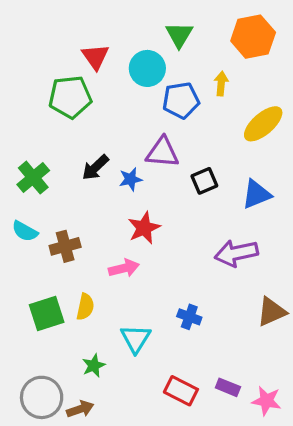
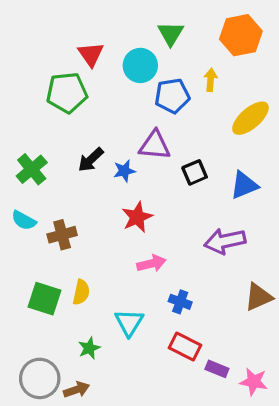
pink arrow: (124, 268) -> (151, 263), moved
green square: (47, 313) -> (44, 299), turned 36
red rectangle: (181, 391) -> (185, 347), moved

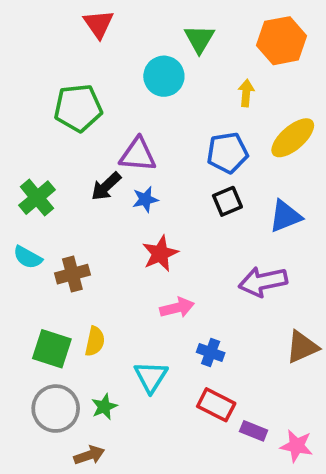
red triangle: (91, 54) -> (99, 24), moved
blue pentagon: (172, 96) -> (227, 153), moved
purple triangle: (155, 145) -> (138, 155), moved
gray circle: (40, 378) -> (56, 409), moved

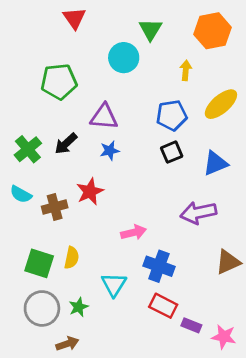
black arrow: (106, 186) -> (66, 144), moved
red star: (160, 254) -> (90, 192), moved
blue cross: (211, 353) -> (159, 266), size x1.5

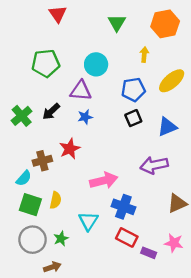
cyan circle: (124, 58) -> (96, 64), moved
cyan semicircle: (21, 194) -> (24, 178), moved, turned -77
pink arrow: (134, 232) -> (104, 180), size x1.4
pink star: (224, 337) -> (174, 243), moved

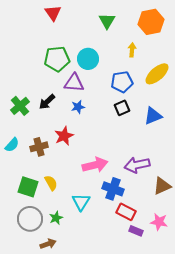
green pentagon: (46, 63) -> (57, 59), moved
purple arrow: (154, 165) -> (137, 165), moved
cyan semicircle: (24, 178) -> (12, 145), moved
yellow semicircle: (56, 200) -> (51, 183), turned -42
red rectangle: (127, 237) -> (126, 212), moved

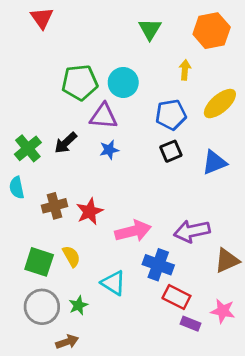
red triangle: (53, 13) -> (42, 18), moved
red star: (64, 136) -> (90, 211), moved
cyan semicircle: (12, 145) -> (17, 188), moved, turned 126
cyan triangle: (81, 202) -> (113, 283), turned -30

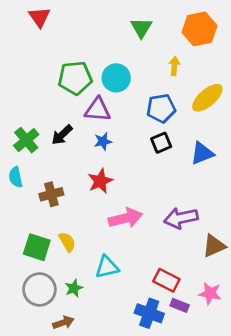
red star: (90, 211) -> (100, 181), moved
blue cross: (158, 265) -> (149, 313), moved
cyan triangle: (113, 283) -> (107, 267), turned -45

